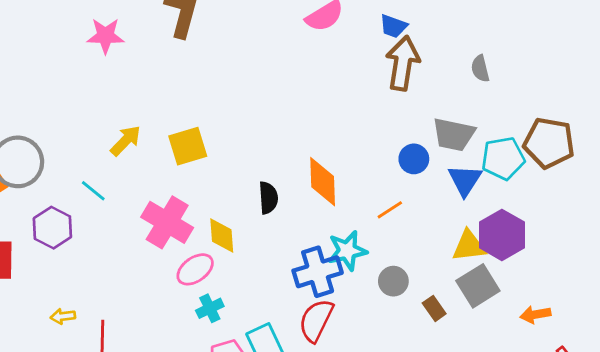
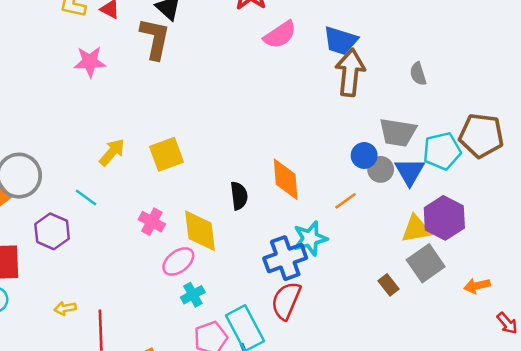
blue trapezoid: (393, 26) -> (340, 41), size x1.4
pink cross: (167, 222) -> (152, 222), size x0.6
yellow diamond: (222, 235) -> (200, 231), size x1.4
gray circle: (393, 281) -> (381, 169), moved

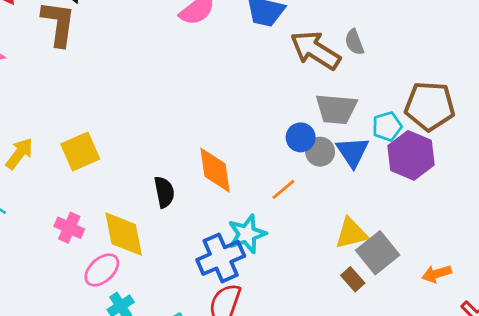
brown arrow: (350, 72) -> (315, 50), moved, turned -60
cyan pentagon: (442, 151) -> (387, 126), size x0.7
purple hexagon: (444, 218) -> (411, 155), moved
yellow triangle: (416, 229) -> (351, 233), moved
brown rectangle: (388, 285) -> (353, 279), moved

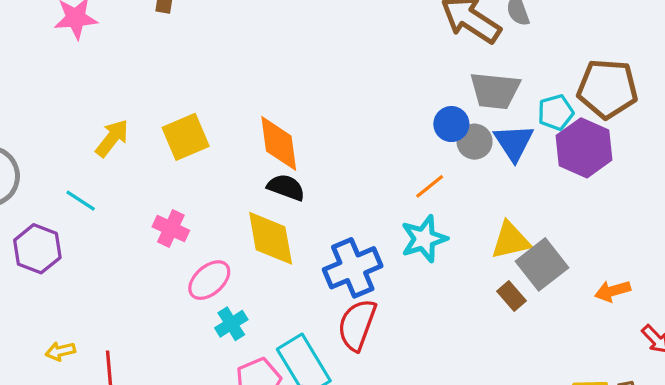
orange diamond: (215, 170) -> (279, 143), moved
black semicircle: (164, 192) -> (286, 187), turned -60
yellow diamond: (124, 234) -> (271, 238), moved
cyan star: (247, 234) -> (424, 239), moved

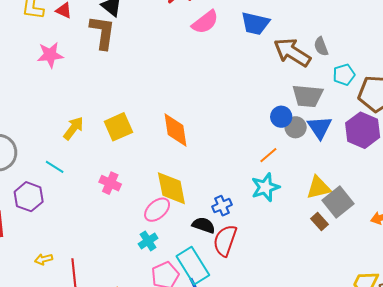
cyan pentagon: (556, 112) -> (344, 75), moved
black semicircle: (286, 187) -> (204, 225), moved
blue cross: (353, 268) -> (222, 206), size x0.6
pink ellipse: (209, 280) -> (157, 210), moved

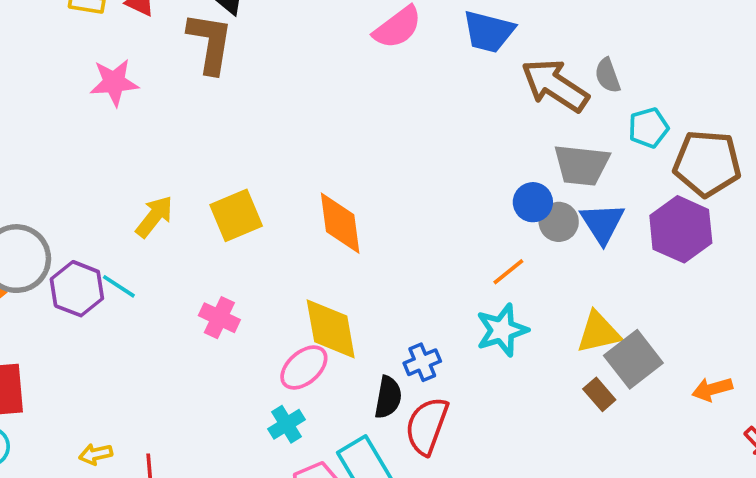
purple hexagon: (29, 197) -> (77, 289), moved
black semicircle: (204, 225) -> (388, 397), turned 80

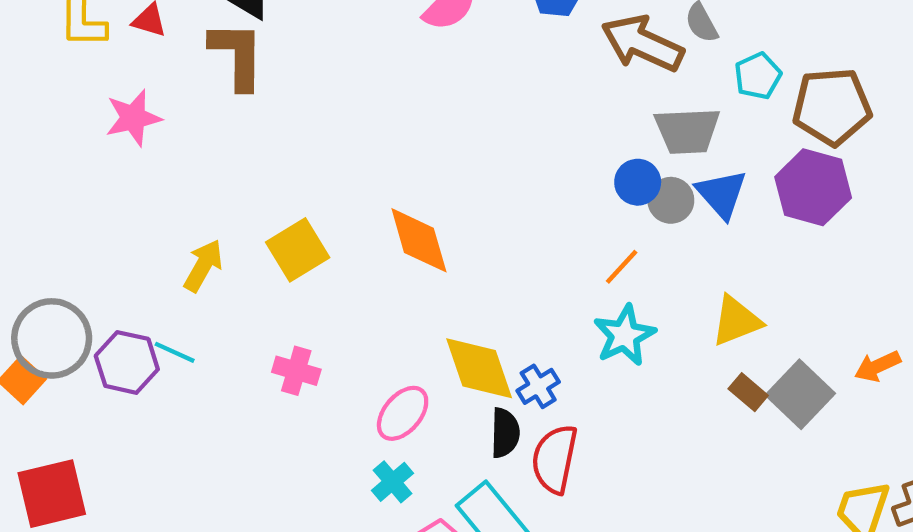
yellow diamond: (331, 329) -> (479, 368), moved
gray square: (633, 359) -> (800, 394), moved

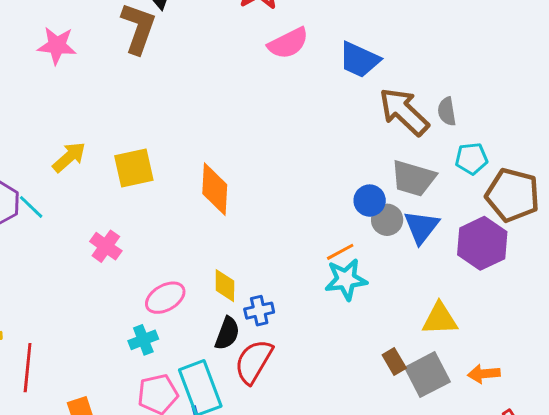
yellow triangle: (736, 321) -> (440, 319), moved
cyan star: (624, 335) -> (346, 279), moved
yellow diamond: (479, 368) -> (225, 286), size x0.6

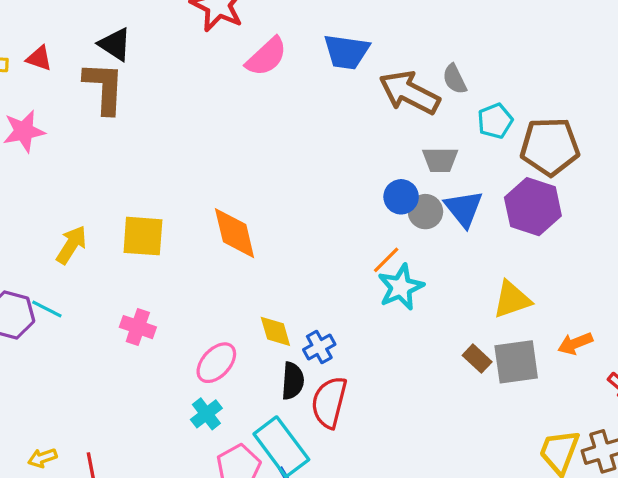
yellow square: (134, 168) -> (143, 236), turned 33
gray trapezoid: (413, 178) -> (440, 160), size x0.7
gray square: (427, 375) -> (516, 362), turned 36

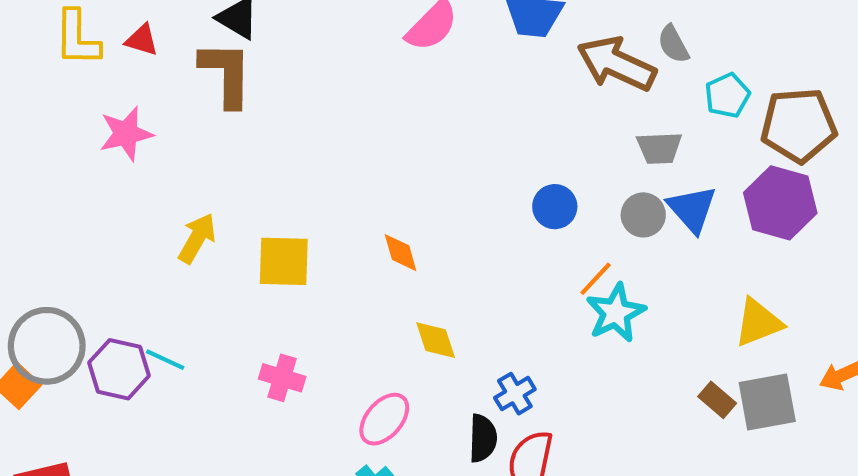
blue circle: (401, 197) -> (555, 207), moved
orange diamond: (235, 233) -> (401, 253), size x0.6
yellow arrow: (71, 245) -> (197, 238), moved
yellow diamond: (275, 331) -> (436, 340), moved

